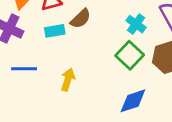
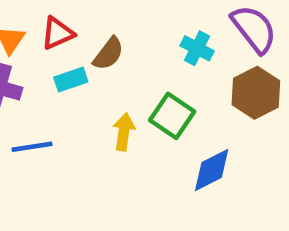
green square: (130, 55) -> (172, 116), moved
yellow arrow: (68, 80) -> (124, 132), moved

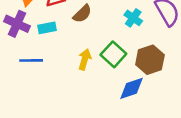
cyan rectangle: (71, 80) -> (47, 28), moved
brown hexagon: (256, 93) -> (150, 60), moved

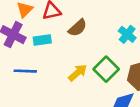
yellow arrow: (85, 59) -> (78, 73), turned 30

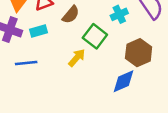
cyan cross: (127, 34) -> (119, 14), turned 35
green square: (106, 69) -> (95, 36), moved

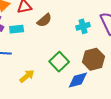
green square: (95, 36) -> (59, 62), moved
yellow arrow: (77, 58) -> (27, 76), moved

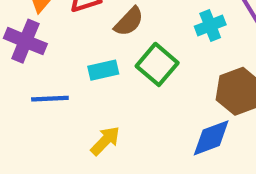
cyan rectangle: (17, 29) -> (103, 70), moved
green square: (59, 62) -> (157, 64), moved

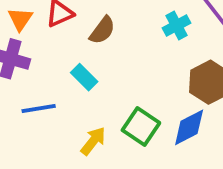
green square: (157, 64) -> (141, 127), moved
cyan rectangle: (103, 70) -> (84, 77), turned 64

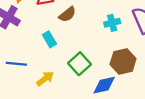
blue line: (39, 108) -> (16, 64), moved
green square: (141, 127) -> (80, 64), moved

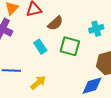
green square: (80, 64) -> (70, 46), moved, turned -30

